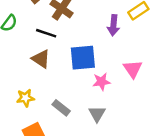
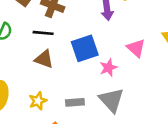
gray rectangle: (61, 108) -> (75, 102), turned -30
gray triangle: (97, 114) -> (111, 100), size x1.5

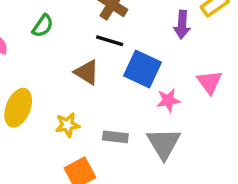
black line: (43, 33) -> (110, 41), moved
blue square: (85, 48) -> (143, 69), turned 32

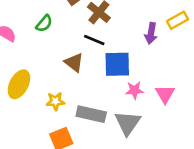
blue square: (143, 69) -> (117, 64), turned -32
pink triangle: (210, 82) -> (165, 94), moved
gray rectangle: (115, 137) -> (91, 114), size x1.5

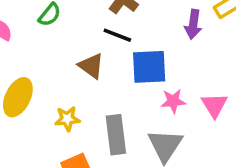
gray rectangle: (91, 114) -> (116, 135), turned 72

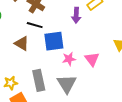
yellow star: (67, 119) -> (11, 83), moved

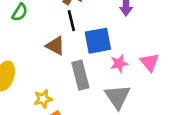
black line: (35, 25) -> (71, 21), turned 63
gray rectangle: (39, 80) -> (80, 75), moved

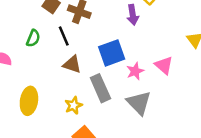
black line: (71, 21) -> (64, 36), moved
yellow star: (43, 99) -> (74, 105), moved

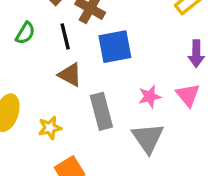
purple arrow: (133, 15) -> (196, 54), moved
blue square: (112, 53) -> (115, 47), moved
yellow star: (74, 105) -> (50, 128), moved

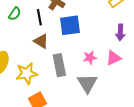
pink triangle: (188, 95) -> (114, 58), turned 42
yellow star: (50, 128) -> (27, 74), size x1.5

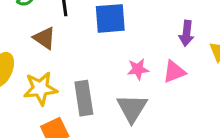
brown triangle: (41, 41) -> (44, 38), moved
gray rectangle: (59, 65) -> (84, 98), moved

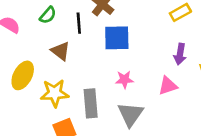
pink star: (138, 69) -> (124, 80), moved

